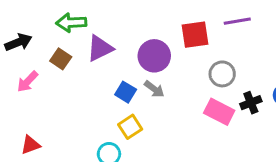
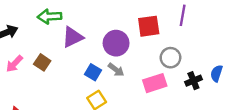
purple line: (237, 21) -> (183, 15), turned -70
brown square: (61, 59) -> (42, 62), moved
pink rectangle: (219, 112) -> (155, 83), moved, turned -45

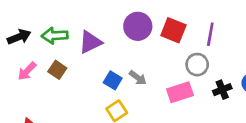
purple line: (183, 15) -> (210, 34), moved
green arrow: (49, 17) -> (55, 36), moved
red square: (149, 26) -> (173, 30), turned 30
purple circle: (116, 43) -> (138, 26), moved

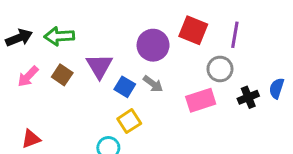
purple circle: (138, 26) -> (153, 45), moved
purple triangle: (90, 42) -> (99, 66), moved, turned -35

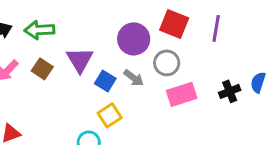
gray circle: (220, 69) -> (167, 63), moved

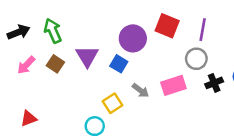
green arrow: (39, 30) -> (53, 31), turned 70
gray circle: (167, 63) -> (196, 59), moved
gray arrow: (134, 78) -> (140, 91), moved
blue square: (105, 81) -> (119, 64), moved

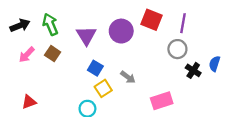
purple triangle: (87, 56) -> (86, 36), moved
blue square: (119, 64) -> (95, 68), moved
black cross: (214, 83) -> (193, 70), turned -35
pink rectangle: (173, 85) -> (162, 101), moved

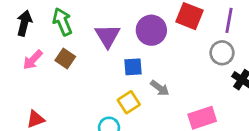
black arrow: (20, 25) -> (24, 23), turned -54
blue square: (95, 68) -> (133, 67), moved, turned -35

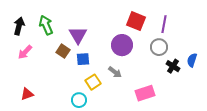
purple circle: (151, 30) -> (122, 45), moved
brown square: (65, 58) -> (63, 51), moved
blue square: (133, 67) -> (83, 59), moved

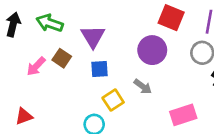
green arrow: (46, 25) -> (50, 23), turned -48
brown square: (63, 51) -> (62, 58), moved
pink arrow: (25, 52) -> (36, 66), moved

